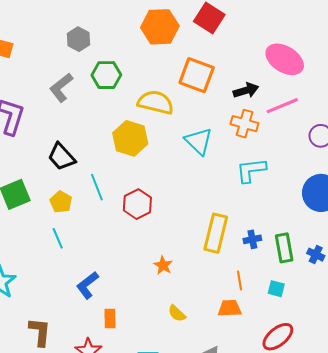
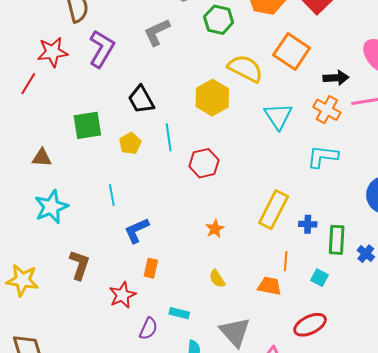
green hexagon: (106, 75) -> (219, 20), moved
cyan line: (58, 238) -> (112, 195), moved

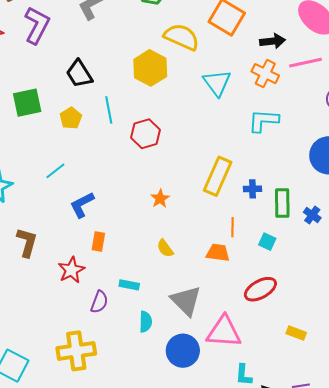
cyan line: (112, 195) -> (55, 171), turned 65

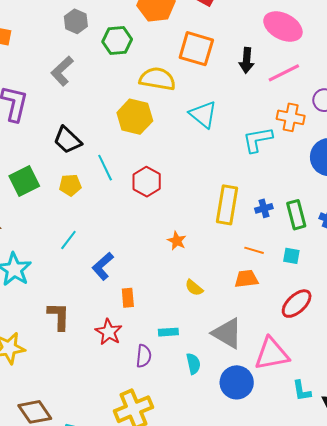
black arrow: (273, 41) -> (247, 60), turned 115
orange cross: (265, 74) -> (291, 117), moved
yellow pentagon: (71, 118) -> (70, 185), turned -30
orange line: (233, 227) -> (254, 250), turned -60

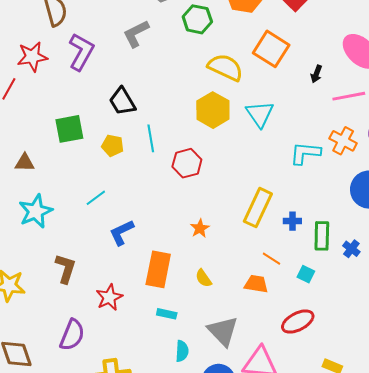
black arrow: (247, 60) -> (316, 74), size x0.7
yellow hexagon: (135, 117) -> (213, 110), moved
orange rectangle: (128, 298) -> (158, 269), moved, size x1.8
purple semicircle: (144, 356) -> (72, 335), moved, size x1.4

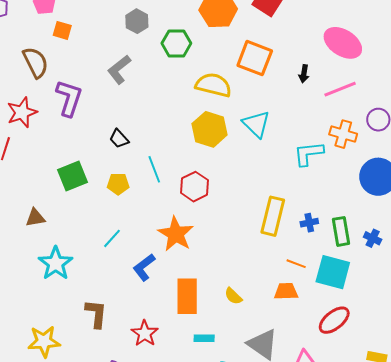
black trapezoid: (122, 101) -> (119, 139), size x0.7
orange star: (200, 228) -> (176, 234), moved, size x1.8
cyan square: (306, 274) -> (333, 272), size x2.0

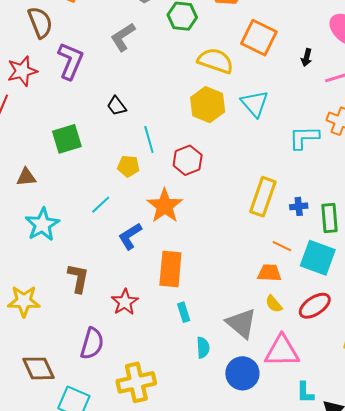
yellow pentagon: (118, 184) -> (128, 166), moved
yellow semicircle: (233, 296) -> (274, 304), moved
cyan rectangle: (204, 338) -> (184, 312), turned 66

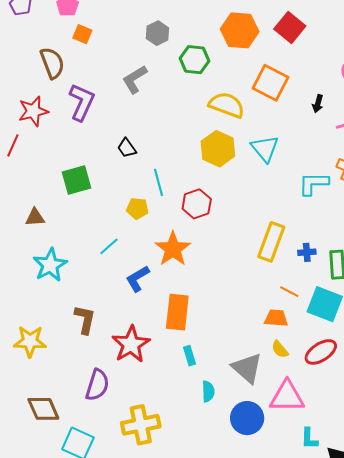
red star: (125, 302) -> (131, 344), size x1.4

